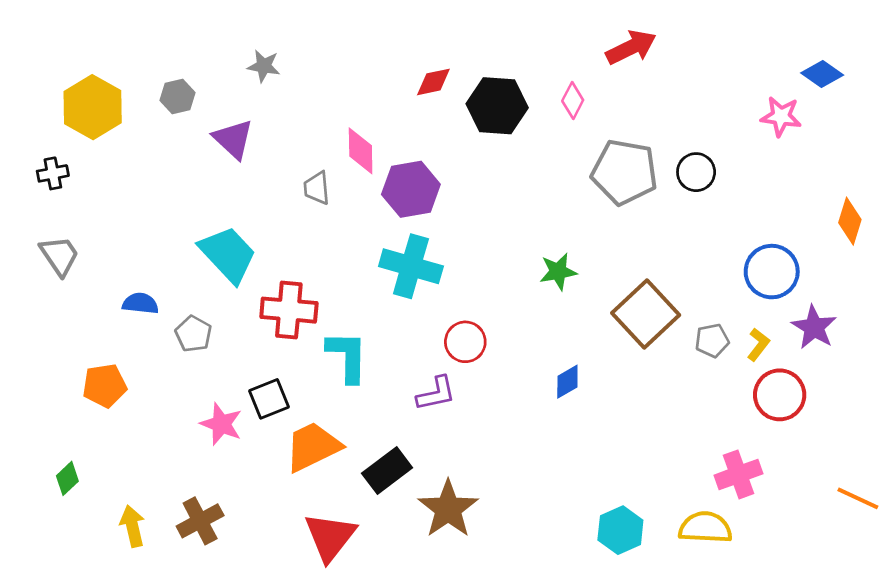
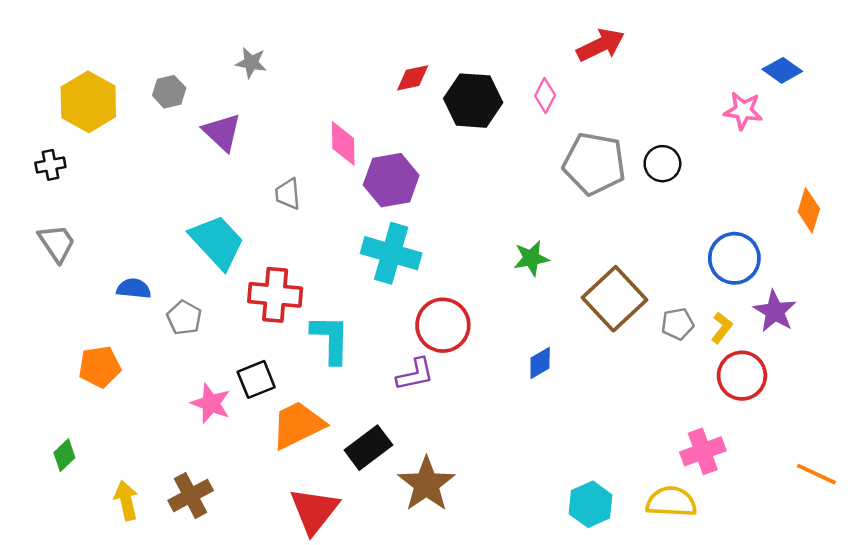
gray trapezoid: (317, 188) -> (288, 194), moved
red circle: (465, 342) -> (443, 325), size x1.4

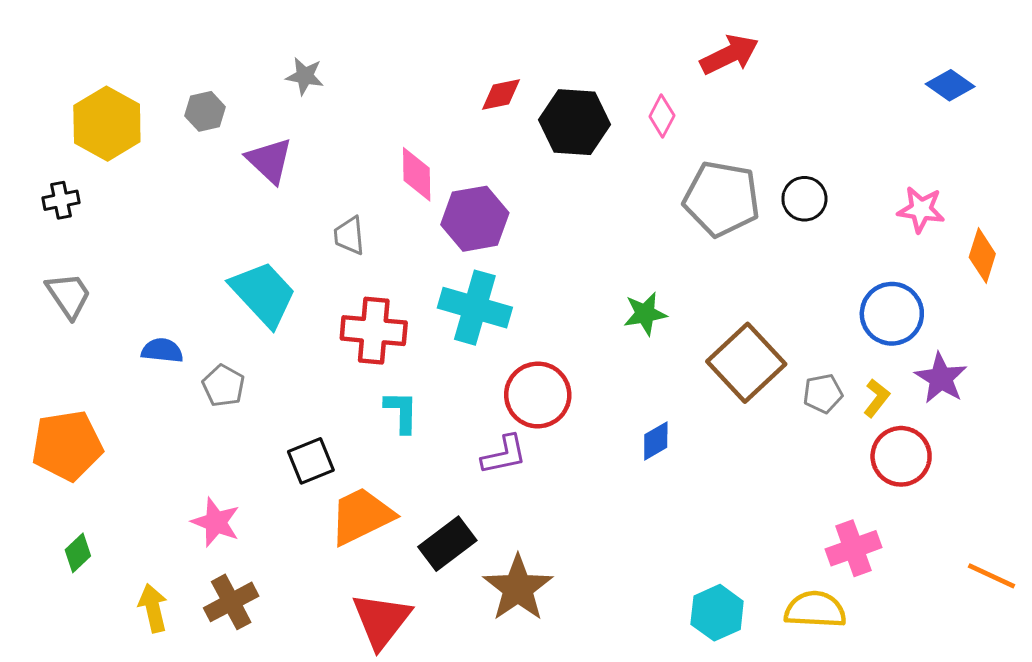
pink star: (743, 111) -> (921, 209), moved
red cross: (275, 295) -> (374, 331), moved
cyan L-shape: (331, 339) -> (401, 412), size x0.7
orange pentagon: (100, 367) -> (67, 446), moved, size x1.4
pink star: (211, 403) -> (216, 522), moved

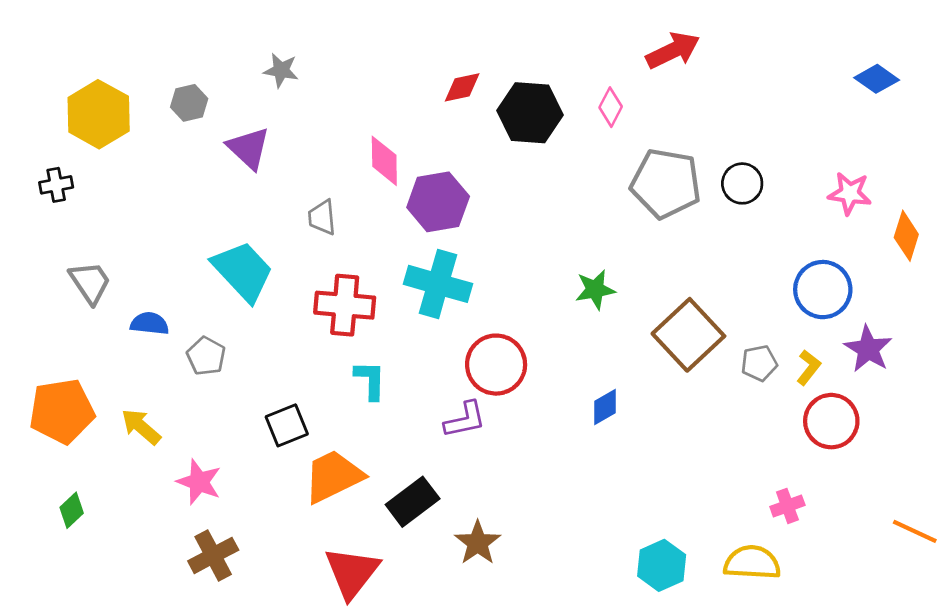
gray trapezoid: (69, 295) -> (90, 282), moved
pink cross: (854, 548) -> (787, 506), size x0.7
brown star: (518, 588) -> (478, 543), size x0.7
yellow arrow: (153, 608) -> (141, 427), moved, turned -36

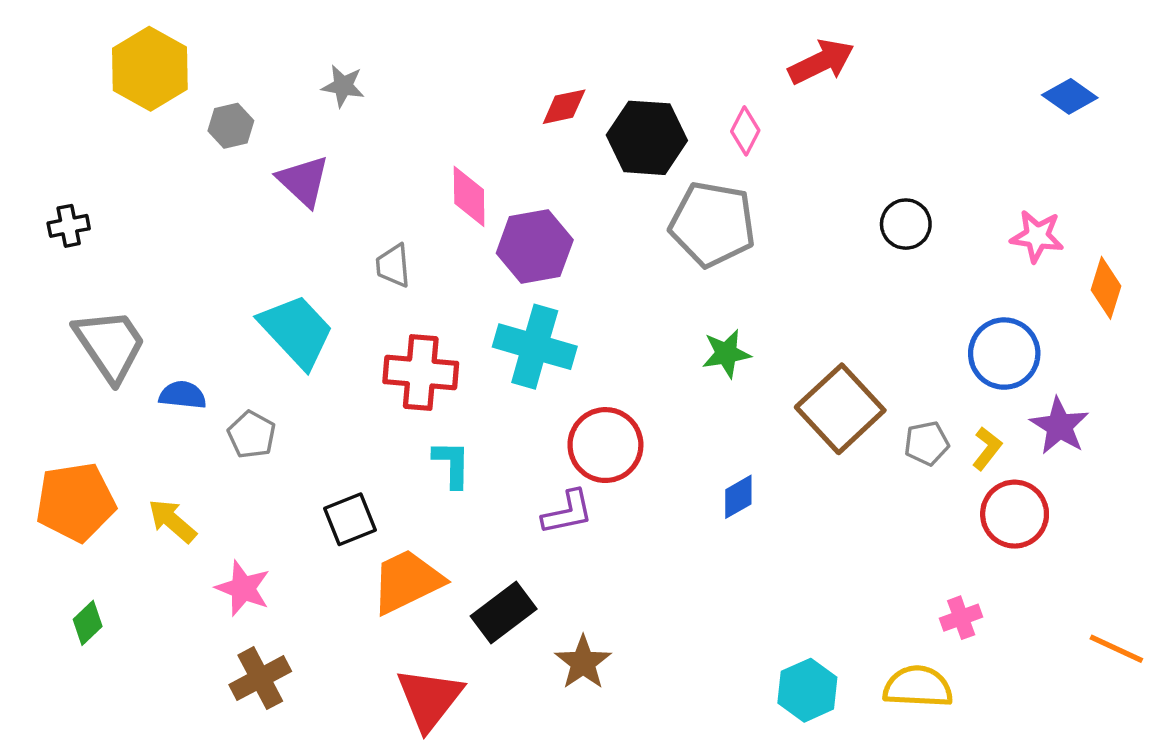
yellow hexagon: (99, 114) -> (150, 69), moved
gray pentagon: (666, 183) -> (712, 224), moved
gray trapezoid: (90, 282) -> (110, 345), size x1.4

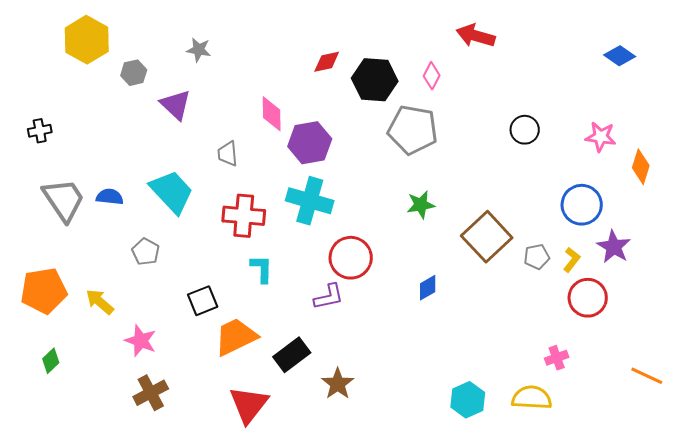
red arrow: (821, 62) -> (476, 36), turned -138
blue semicircle: (183, 395) -> (110, 197), moved

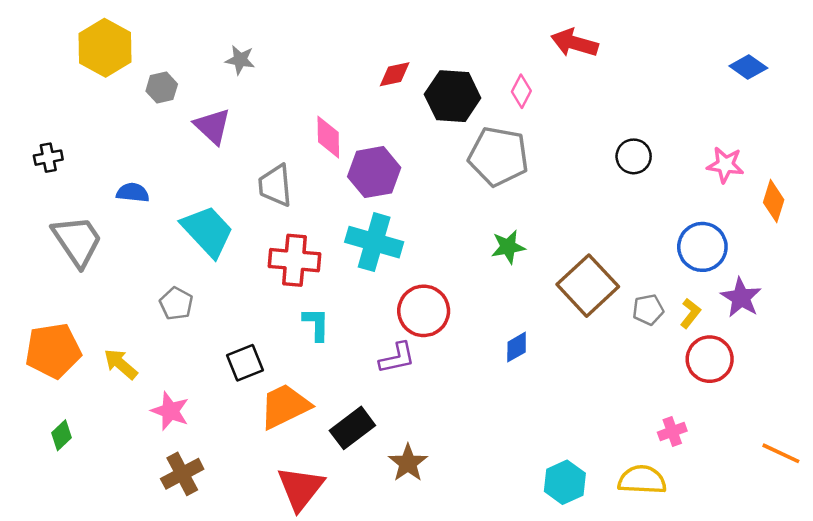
gray trapezoid: (228, 154) -> (275, 185), size x1.4
blue semicircle: (110, 197) -> (133, 193), moved

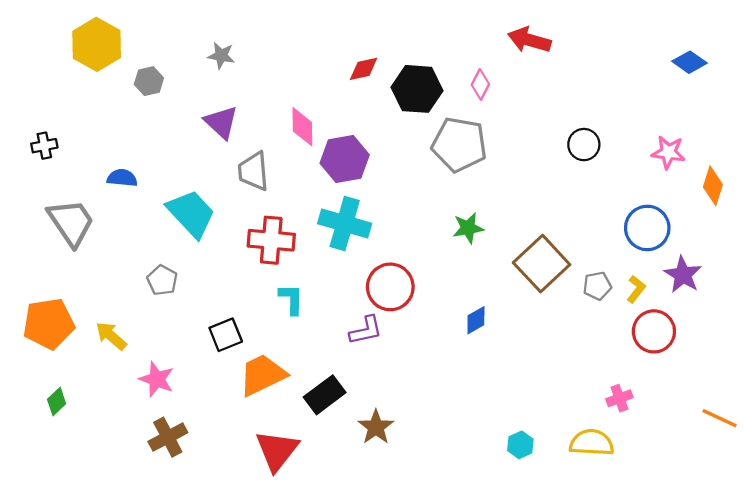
purple triangle: (212, 126) -> (221, 122), moved
cyan hexagon: (565, 482) -> (520, 445), size x0.7

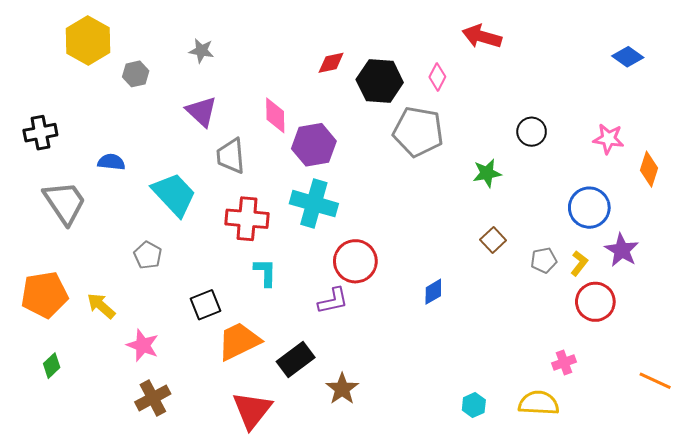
black cross: (44, 146) -> (40, 133), size x1.4
green star: (468, 228) -> (487, 173), moved
brown square: (542, 264) -> (493, 240), size x0.5

